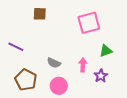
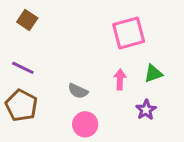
brown square: (40, 14) -> (27, 20), moved, turned 32
pink arrow: (83, 65) -> (120, 79), moved
brown pentagon: (26, 80) -> (21, 105), moved

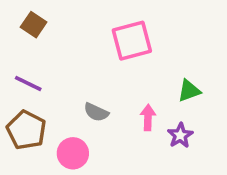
pink square: (129, 33) -> (132, 41), moved
pink arrow: (120, 79) -> (148, 118), moved
pink circle: (85, 124) -> (73, 153), moved

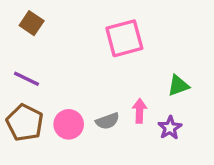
gray semicircle: (96, 112) -> (107, 121), moved, turned -45
pink circle: (73, 153) -> (69, 124), moved

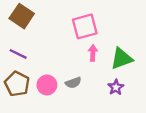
brown square: (32, 23) -> (22, 16), size x1.5
green triangle: (178, 86) -> (122, 59), size x1.5
pink arrow: (140, 111) -> (93, 53), moved

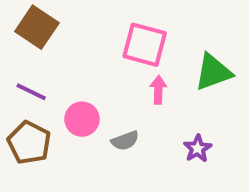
pink square: (85, 26) -> (145, 45), turned 30
green triangle: (122, 59) -> (213, 72), moved
pink circle: (47, 85) -> (82, 119), moved

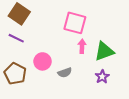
green triangle: (213, 72) -> (104, 51), moved
purple line: (31, 92) -> (16, 38), moved

